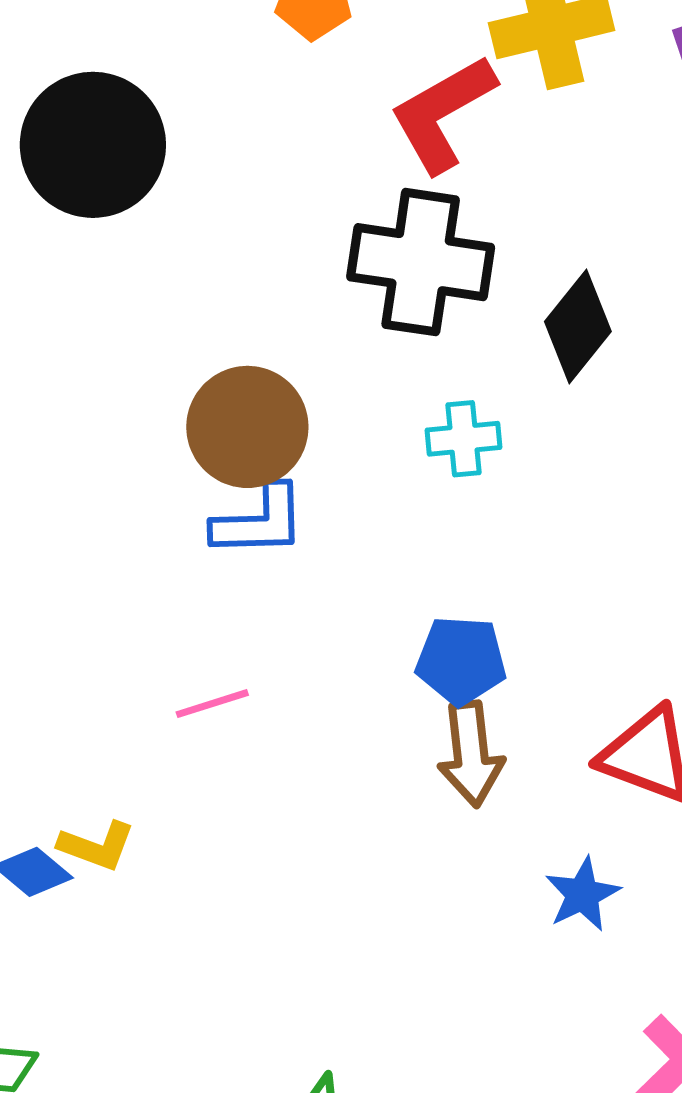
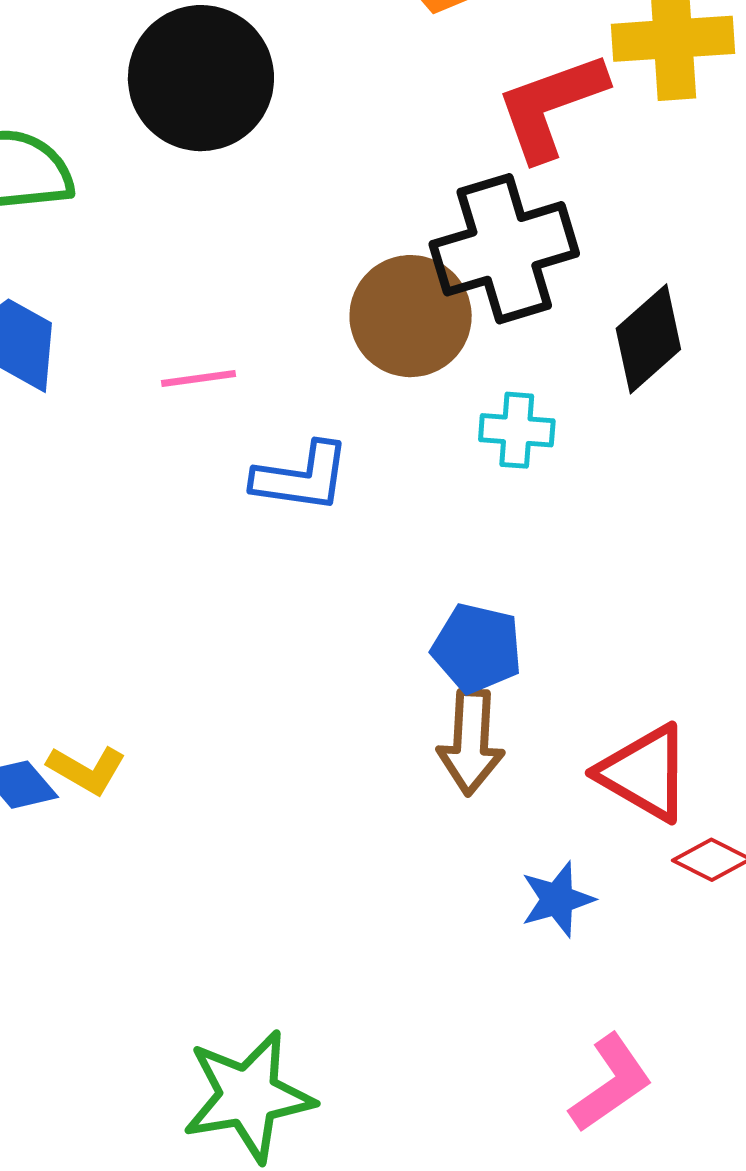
black cross: (421, 262) -> (504, 249), turned -35
brown circle: (247, 427) -> (411, 316), moved
pink line: (212, 704) -> (199, 379), moved

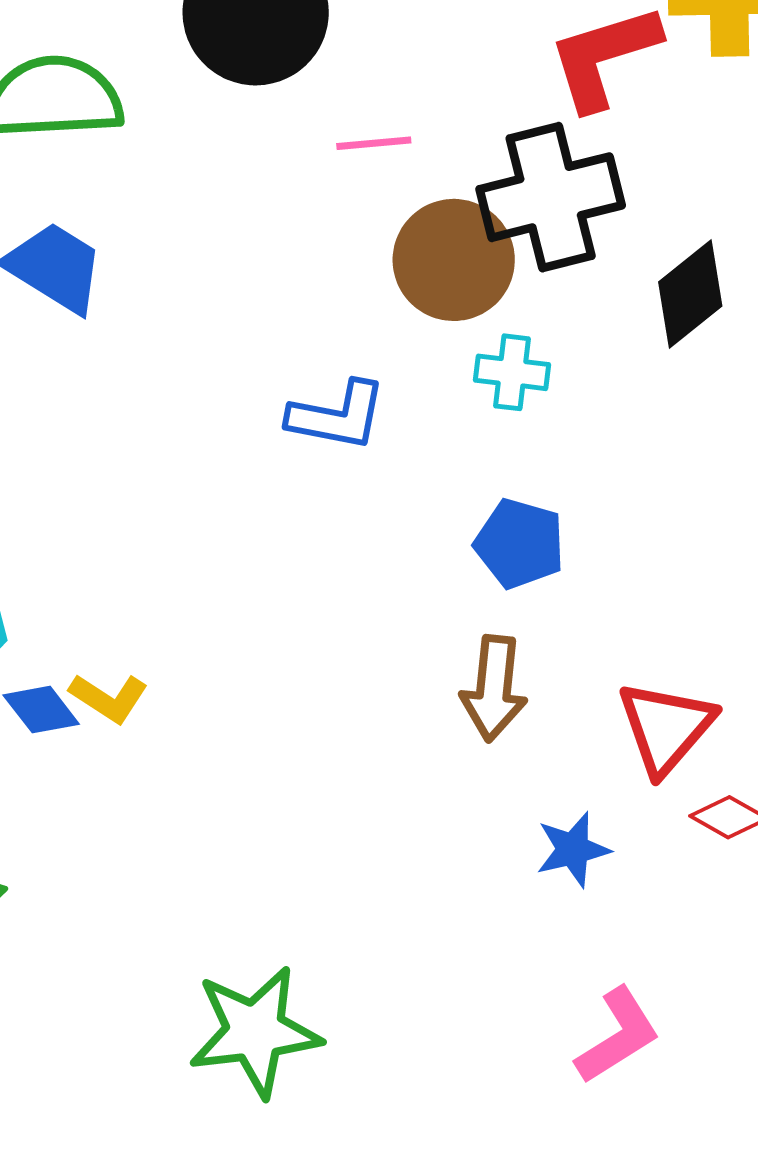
pink line: (199, 379) -> (374, 143), moved
cyan cross: (517, 430) -> (512, 372), moved
blue pentagon: (477, 648) -> (520, 544), moved
red triangle: (645, 773) -> (666, 727), turned 38

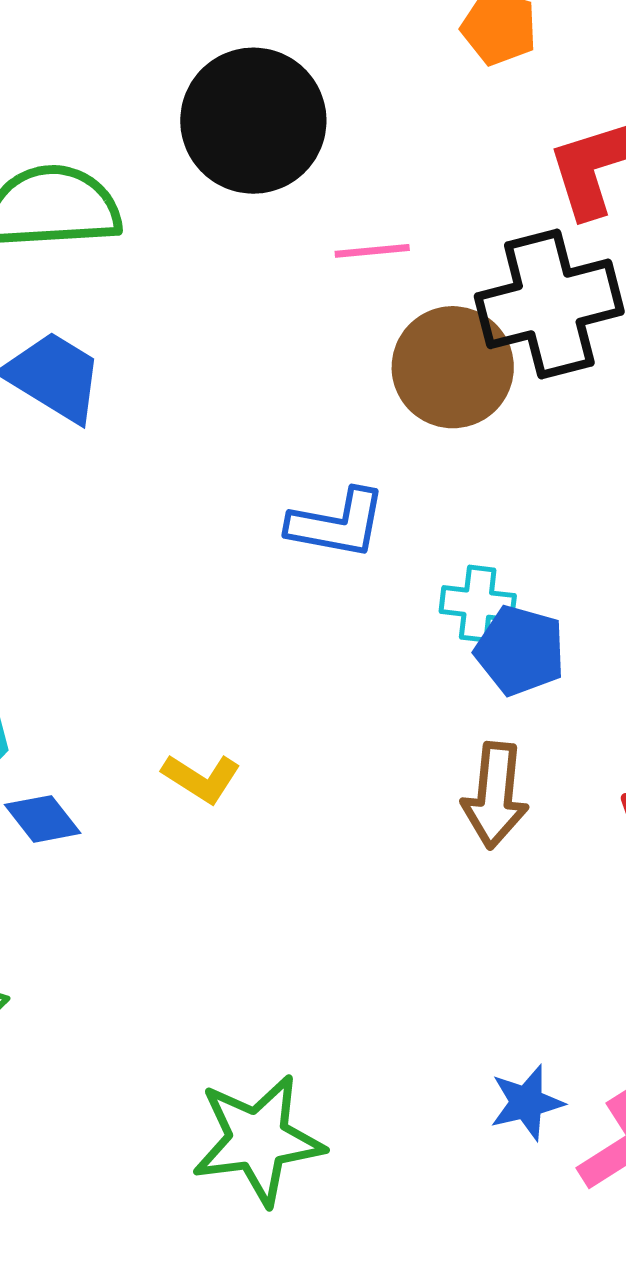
cyan cross: (512, 372) -> (478, 604), moved
yellow L-shape: (109, 698) -> (201, 778), moved
blue star: (573, 850) -> (527, 1103), moved

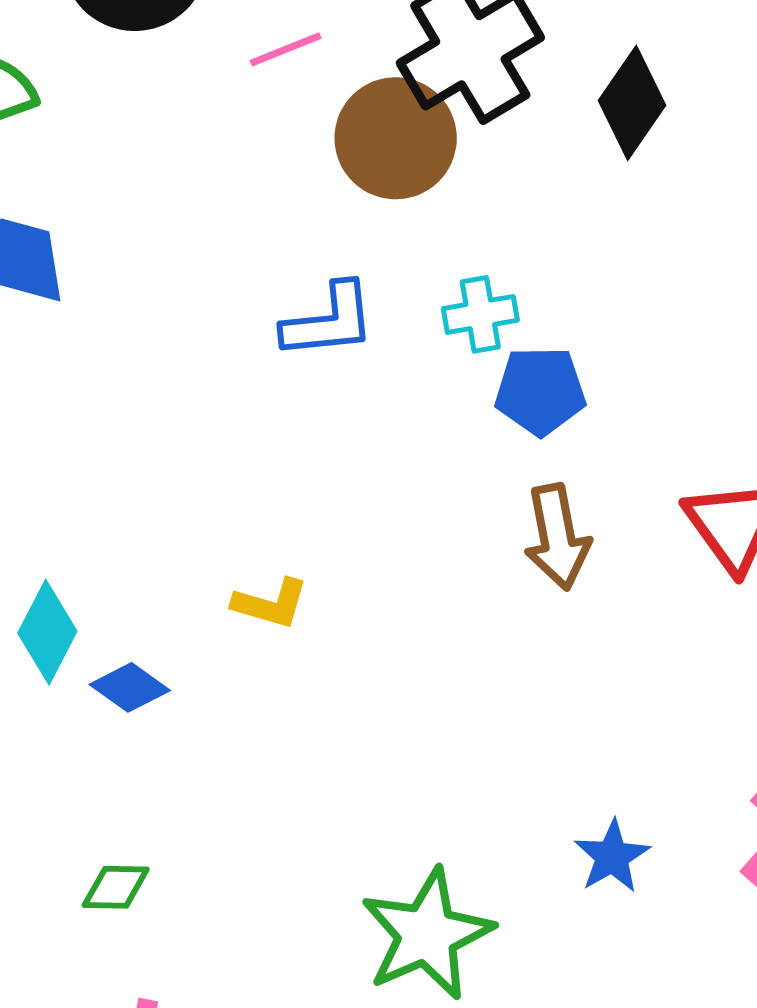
cyan cross: (478, 604) -> (480, 314), moved
blue star: (527, 1103) -> (612, 857), moved

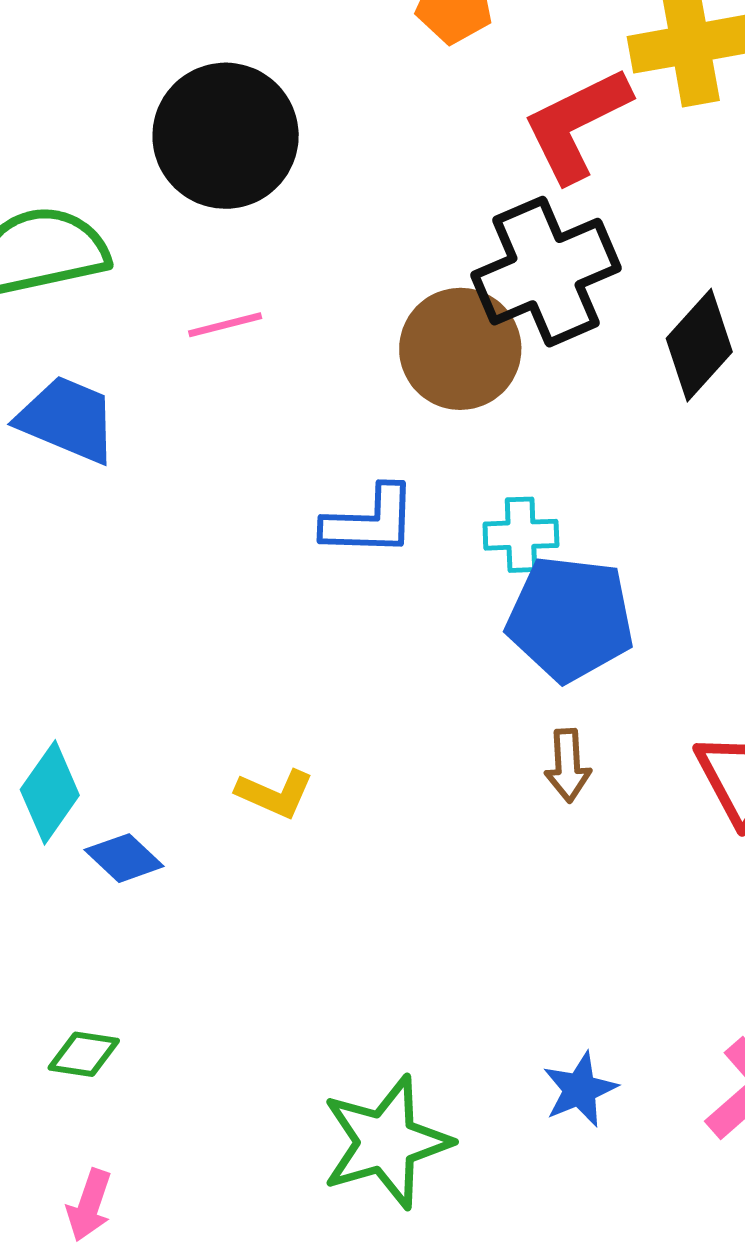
pink line: (286, 49) -> (225, 325), moved
blue pentagon: (540, 391) -> (570, 619), size x1.4
brown arrow: (557, 537) -> (568, 766), size x0.7

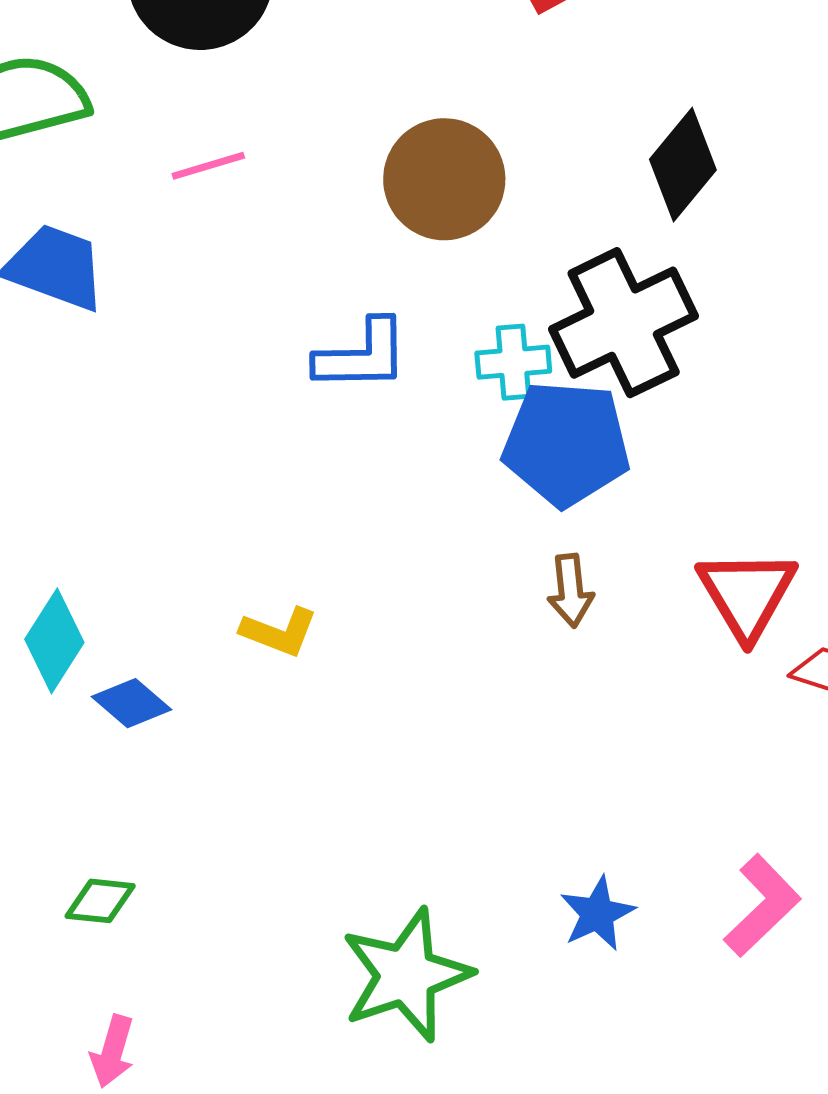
black cross: (546, 272) -> (624, 323), moved

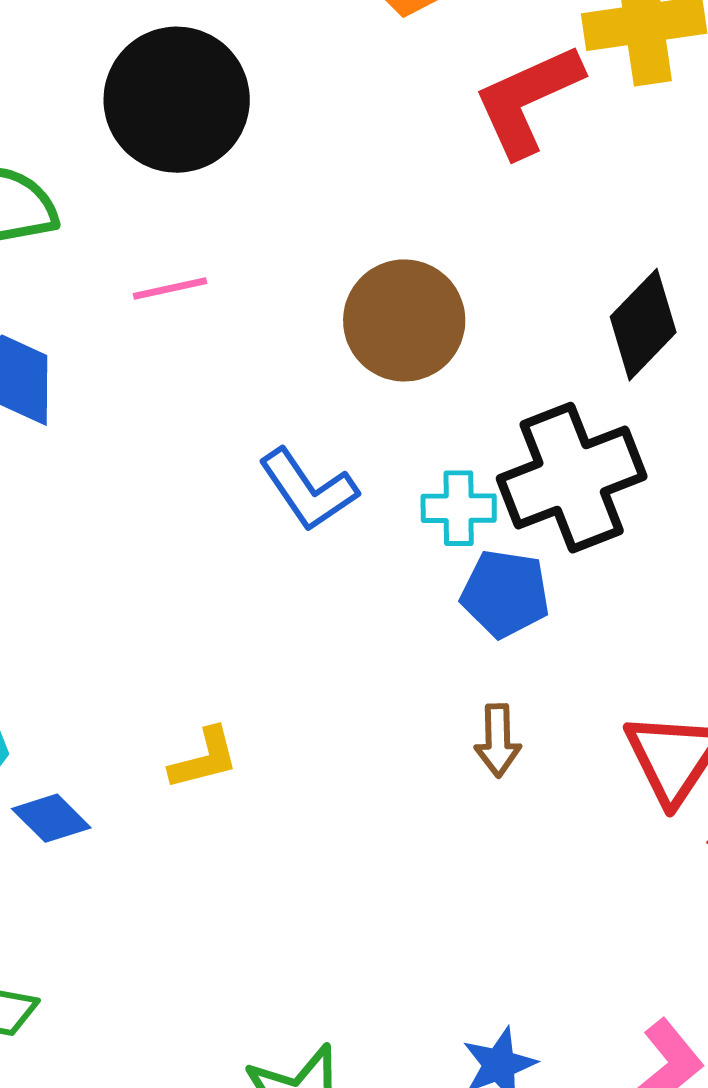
blue L-shape: (362, 355) -> (308, 490), turned 52
blue pentagon: (566, 444) -> (505, 594), size x0.7
yellow L-shape: (279, 632) -> (204, 759), turned -40

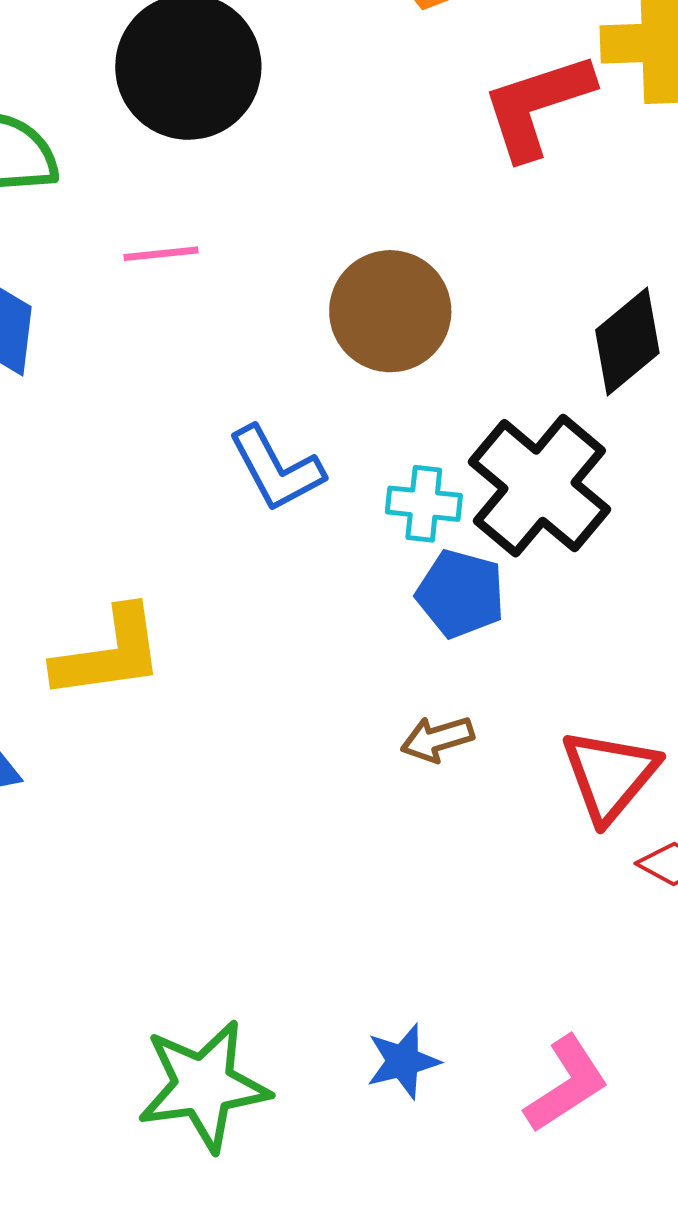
black cross: (572, 478) -> (539, 486), turned -35
brown arrow: (498, 740) -> (437, 739), turned 68
yellow L-shape: (204, 759) -> (109, 653), moved, size x1.6

